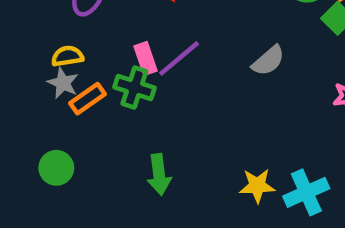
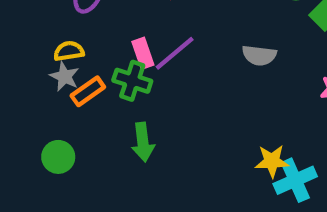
gray semicircle: (268, 61) -> (259, 55), turned 48
green arrow: (159, 175) -> (143, 142), moved
yellow star: (257, 186) -> (272, 161), moved

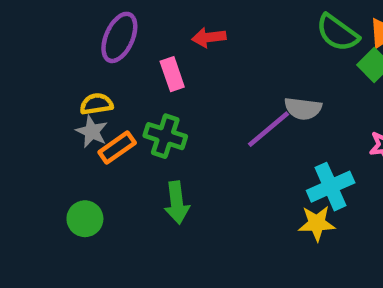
pink rectangle: (143, 53) -> (172, 74), moved
purple line: (175, 53) -> (269, 129), moved
cyan cross: (295, 180) -> (331, 187), moved

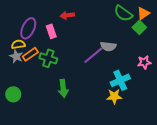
purple ellipse: (119, 37) -> (28, 28), moved
orange rectangle: (117, 148) -> (30, 54), moved
green arrow: (177, 203) -> (63, 88), moved

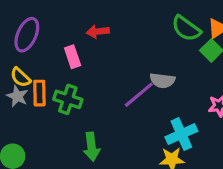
purple ellipse: (28, 28) -> (27, 35), moved
yellow semicircle: (18, 44) -> (20, 77), turned -128
orange rectangle: (30, 54) -> (39, 93), turned -56

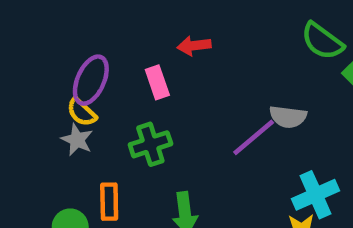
purple ellipse: (27, 35) -> (91, 80), moved
orange rectangle: (39, 93) -> (109, 202), moved
green cross: (68, 99) -> (150, 144), turned -36

